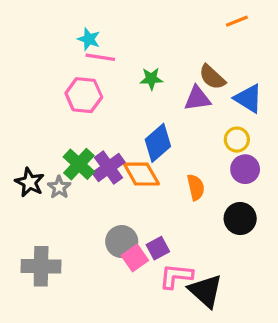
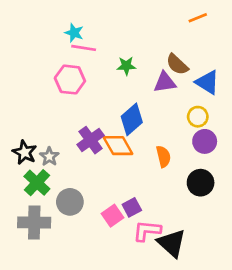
green cross: (79, 164) -> (37, 183), moved
gray circle: (122, 242) -> (70, 202), moved

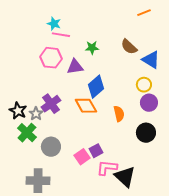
purple triangle: (165, 82) -> (75, 67), moved
purple cross: (91, 140) -> (51, 104), moved
gray cross: (34, 223) -> (38, 181), moved

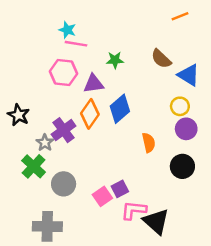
orange diamond: (86, 106) -> (90, 114), moved, turned 65
black star: (18, 111) -> (19, 115), moved

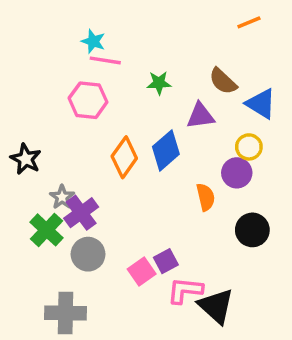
purple triangle: (94, 84) -> (200, 116), moved
purple circle: (186, 129) -> (237, 173), moved
purple cross: (64, 130) -> (81, 213), moved

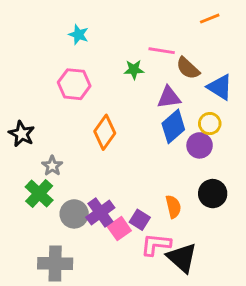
pink line: (105, 60) -> (162, 51), moved
blue diamond: (166, 150) -> (173, 126), moved
orange semicircle: (206, 197) -> (173, 207), moved
purple cross: (81, 213) -> (100, 212), moved
purple square: (166, 261) -> (140, 220), turned -30

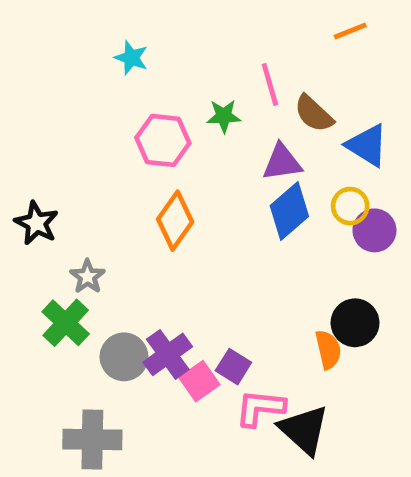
pink line: (162, 51) -> (270, 84), turned 65
pink hexagon: (74, 84) -> (163, 140), moved
purple circle: (200, 145) -> (374, 230), moved
orange semicircle: (173, 207) -> (328, 350), moved

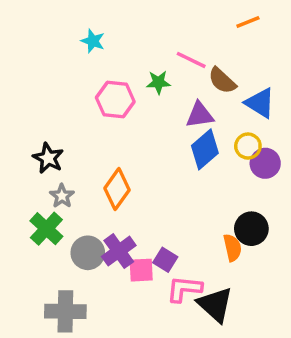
pink line: (270, 84) -> (191, 60), turned -48
orange diamond: (175, 221) -> (117, 189), moved
black star: (36, 223) -> (48, 158), moved
pink square: (199, 381) -> (141, 270), turned 32

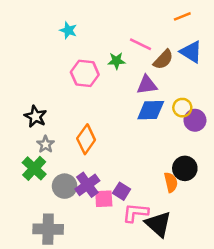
brown semicircle: (222, 81) -> (163, 60), turned -90
blue triangle: (260, 103) -> (191, 52), moved
blue diamond: (205, 149) -> (151, 110), turned 40

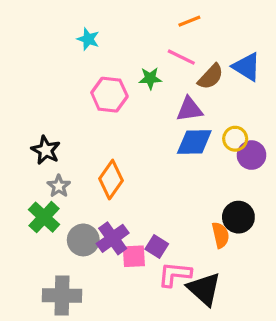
orange line: (182, 16) -> (189, 21), moved

